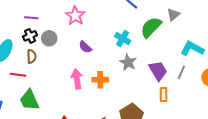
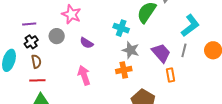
gray circle: (49, 38) -> (57, 36), moved
cyan L-shape: (192, 49) -> (190, 26), turned 125
red line: (18, 75) -> (37, 80), moved
orange cross: (100, 80) -> (124, 70), moved

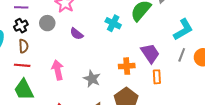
gray star: (131, 50) -> (92, 79), moved
gray line: (184, 50) -> (182, 55), moved
orange cross: (124, 70) -> (127, 66), moved
pink arrow: (84, 75) -> (58, 70), moved

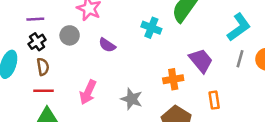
pink arrow: (58, 70) -> (88, 92), turned -138
orange rectangle: (157, 77) -> (214, 100), moved

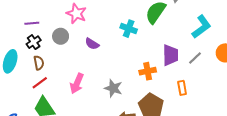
gray line: (240, 59) -> (195, 58), moved, turned 32
purple trapezoid: (201, 61) -> (170, 55), turned 40
red line: (43, 91) -> (40, 83), turned -35

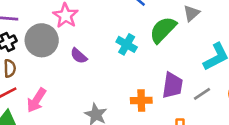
gray circle: (61, 36) -> (42, 40), size x1.6
pink arrow: (77, 83) -> (36, 100), moved

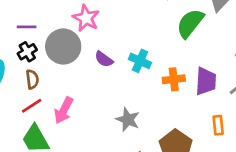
cyan cross: (127, 44) -> (140, 61), moved
orange cross: (141, 100) -> (174, 79), moved

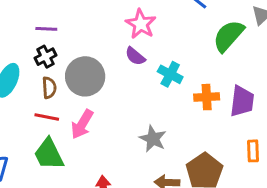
pink star: (86, 18) -> (141, 24), moved
gray circle: (63, 47) -> (85, 76), moved
purple semicircle: (104, 59) -> (135, 56), moved
red line: (32, 106) -> (47, 117), turned 40

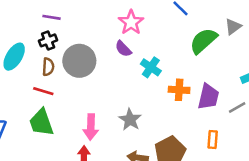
pink arrow: (82, 124) -> (91, 127), moved, turned -35

